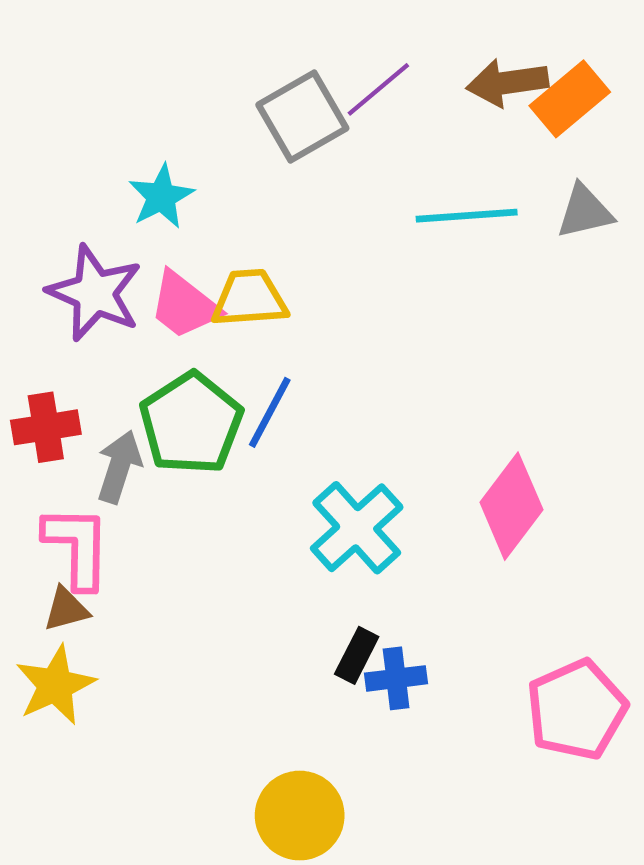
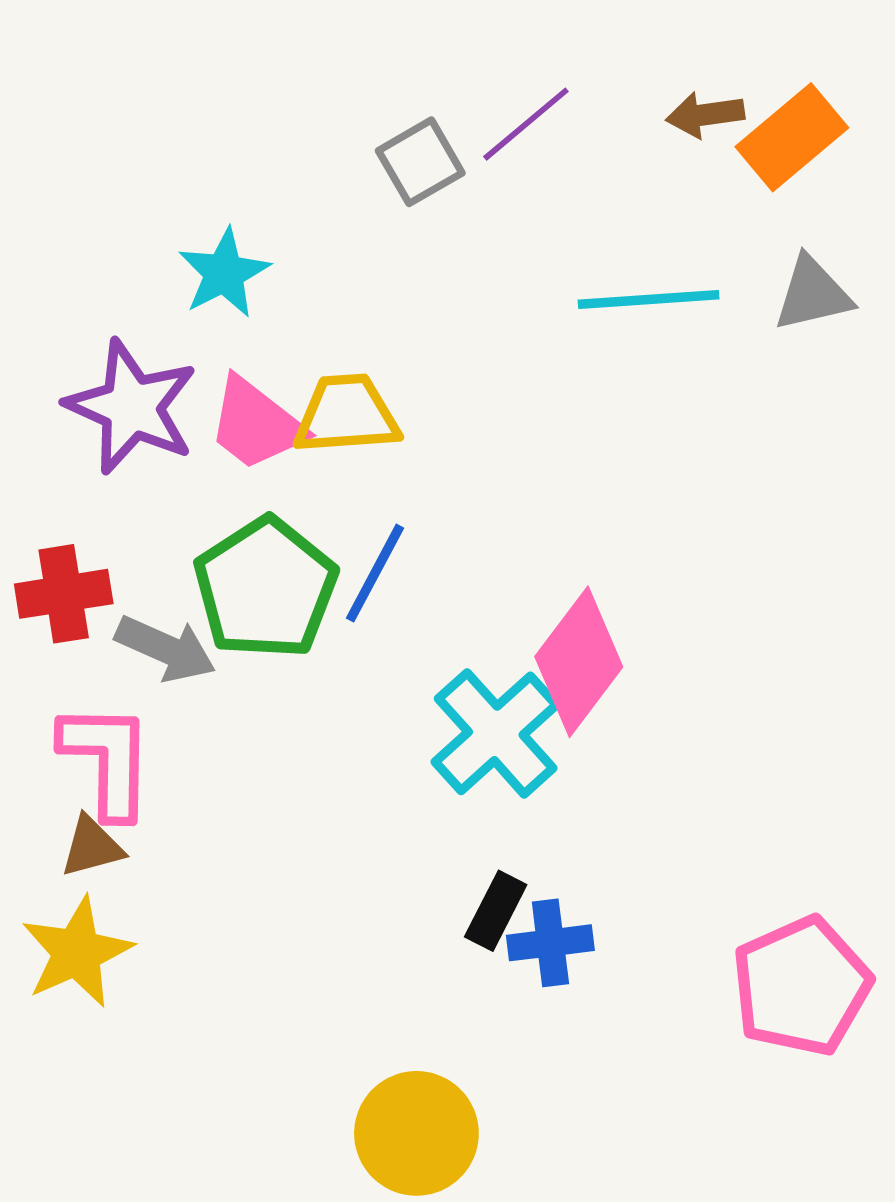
brown arrow: (507, 83) -> (705, 115), size x0.7
gray square: (302, 117) -> (420, 162), size x0.7
gray arrow: (119, 467) -> (166, 649), turned 96
pink diamond: (511, 506) -> (579, 662), moved

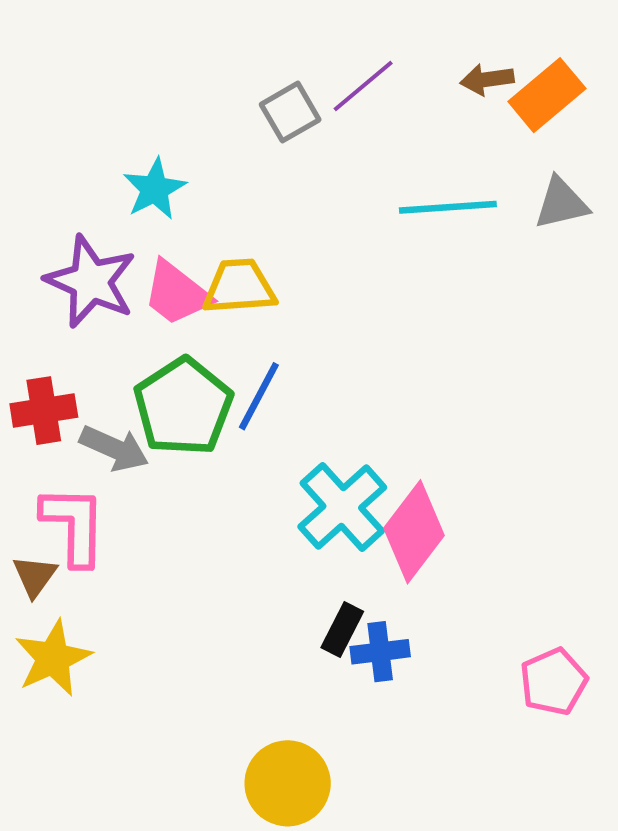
pink diamond: (579, 662) -> (414, 532), moved
brown triangle: (92, 847) -> (35, 576), moved, turned -39
pink pentagon: (801, 986) -> (553, 682), size x0.7

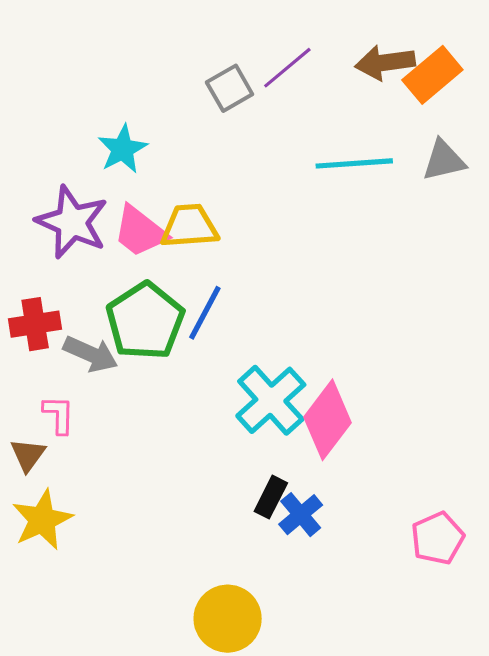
brown arrow: (487, 79) -> (385, 63), size x1.4
pink L-shape: (74, 525) -> (59, 415), size x0.6
blue cross: (380, 652) -> (301, 515), turned -33

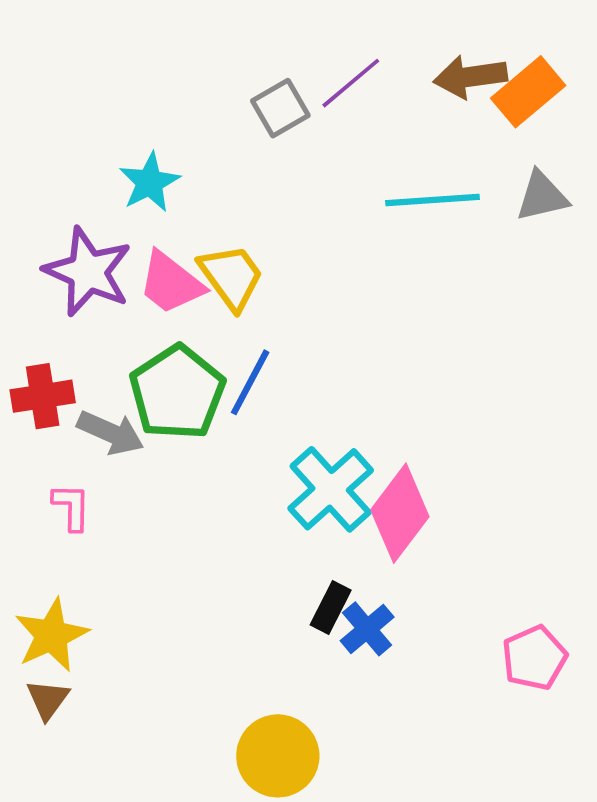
yellow trapezoid: (189, 226) -> (231, 277), turned 58
brown triangle: (28, 455) -> (48, 699), moved

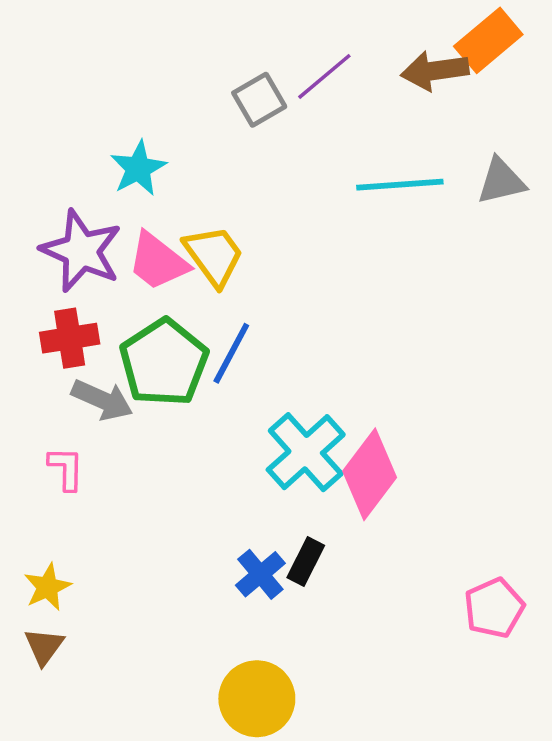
orange rectangle: (528, 92) -> (488, 40), moved
red cross: (43, 396) -> (70, 338), moved
blue cross: (367, 629) -> (260, 574), moved
yellow star: (51, 635) -> (48, 587), size x0.7

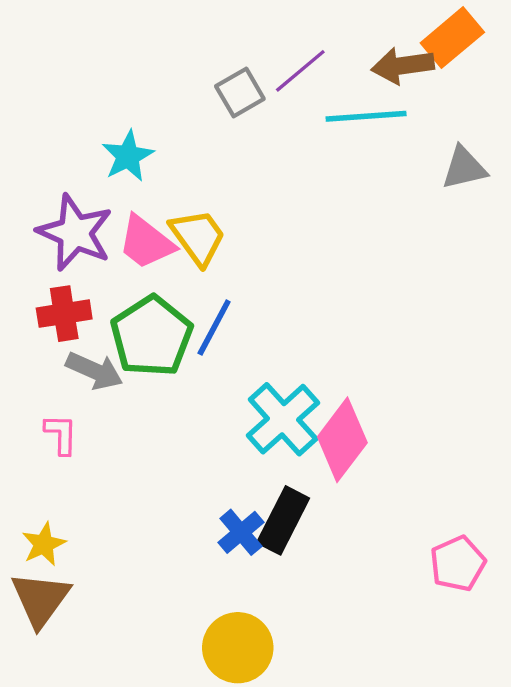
cyan line: (400, 185) -> (366, 116), moved
black rectangle: (306, 561) -> (283, 520), size x1.5
brown triangle: (44, 646) -> (40, 599), size x1.6

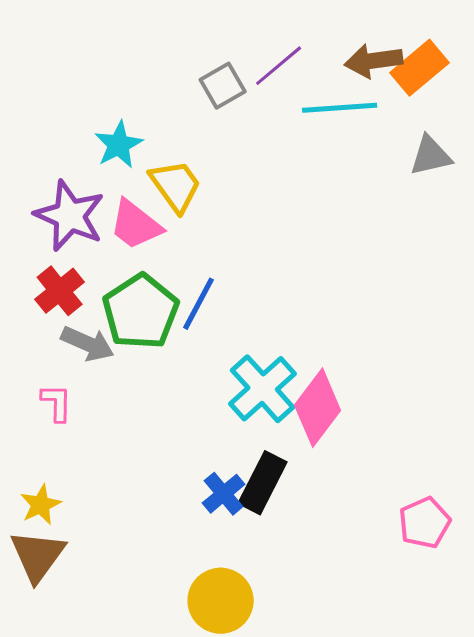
orange rectangle: (452, 38) -> (420, 68), moved
yellow trapezoid: (198, 237) -> (176, 186), moved
red cross: (64, 314) -> (60, 291), turned -30

